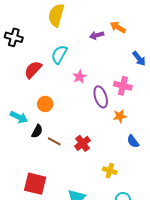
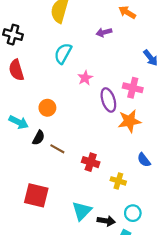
orange arrow: (118, 27) -> (127, 12), moved
red semicircle: (33, 70) -> (16, 70), moved, turned -60
orange star: (120, 116) -> (129, 121), size x1.5
blue semicircle: (133, 141) -> (144, 160), moved
red cross: (82, 143) -> (91, 162), moved, turned -35

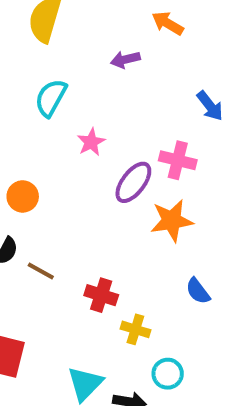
purple ellipse: (108, 100) -> (133, 182), turned 55
yellow cross: (118, 181) -> (135, 329), moved
cyan circle: (133, 213) -> (168, 374), moved

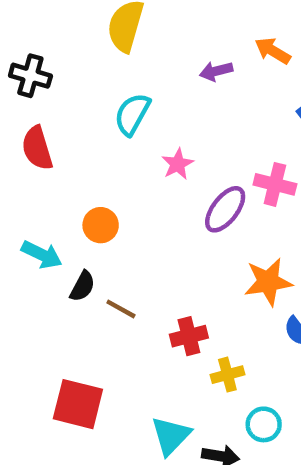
orange arrow: (168, 23) -> (273, 51), moved
orange star: (172, 221) -> (268, 282), moved
red cross: (101, 295) -> (189, 336), turned -32
yellow cross: (135, 329) -> (227, 375), turned -32

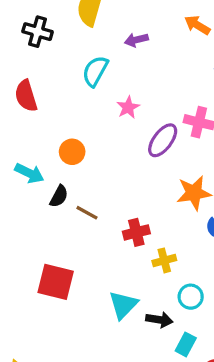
purple arrow: (216, 71) -> (136, 40), moved
black cross: (30, 76) -> (38, 32), moved

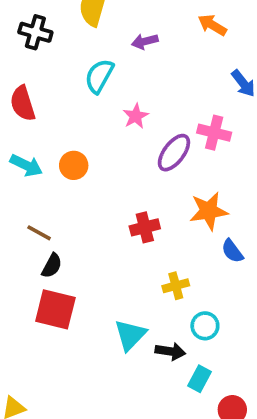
cyan arrow: (29, 173) -> (26, 165), moved
black semicircle: (59, 196) -> (52, 266), moved
brown line: (87, 213) -> (39, 233), moved
red cross: (136, 232) -> (145, 227), moved

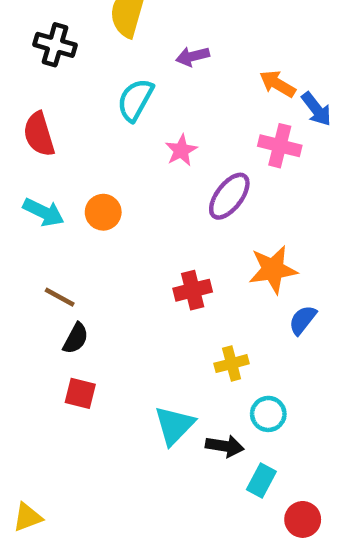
orange arrow: (212, 25) -> (277, 84), moved
pink cross: (214, 133) -> (280, 146), moved
blue semicircle: (232, 251) -> (303, 320), turned 75
red square: (55, 309) -> (80, 393), size x0.6

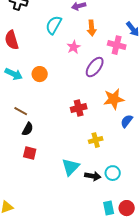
orange arrow: (277, 84) -> (92, 28), moved, turned -126
cyan circle: (268, 414) -> (113, 173), moved
cyan rectangle: (261, 480) -> (109, 208), moved, turned -40

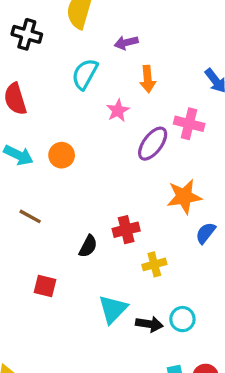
pink cross: (117, 45) -> (189, 124), moved
red cross: (79, 108) -> (126, 230), moved
black semicircle: (28, 129) -> (88, 246), moved

